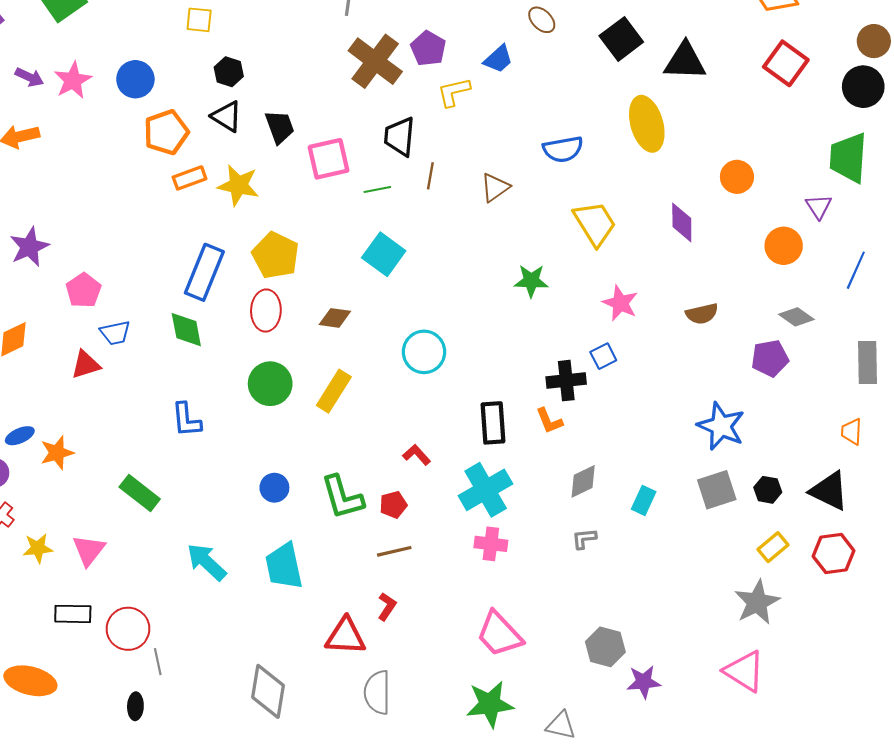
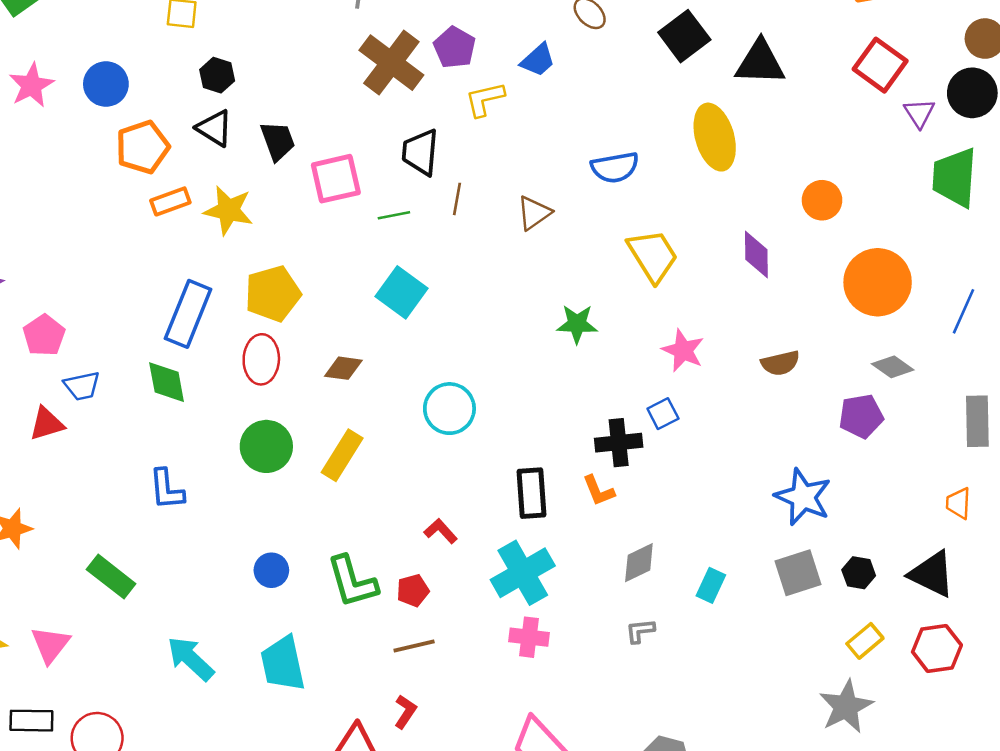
purple triangle: (819, 207) -> (919, 113), moved
orange circle: (784, 246) -> (878, 282), size x1.5
yellow pentagon: (275, 255) -> (273, 294), turned 30

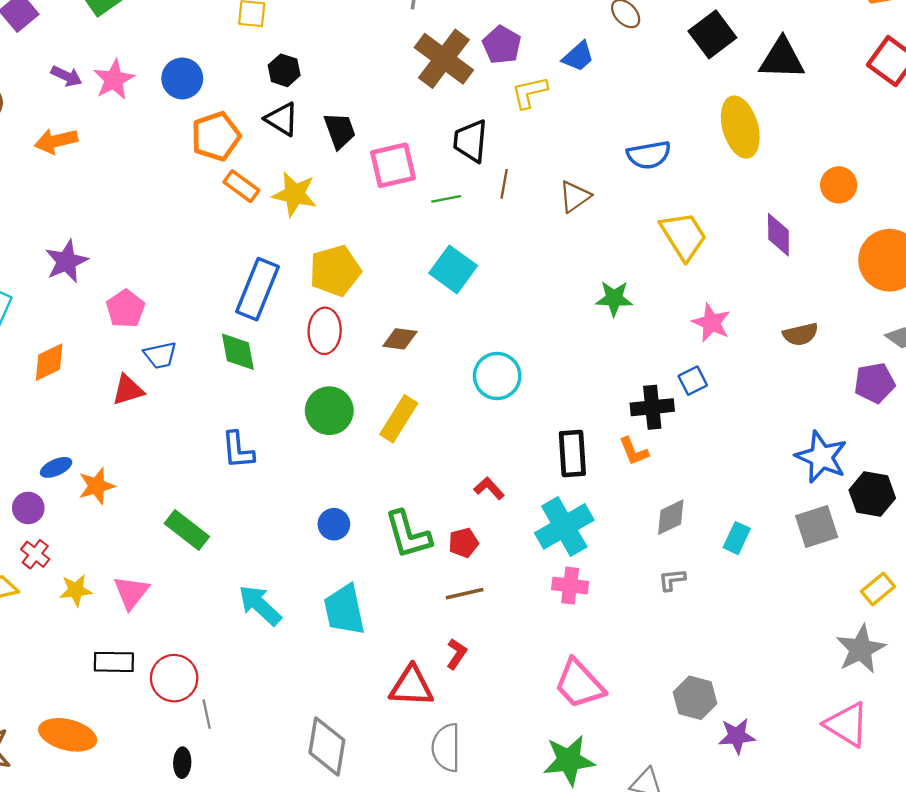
orange rectangle: (170, 201) -> (241, 186), turned 56
black hexagon: (859, 573) -> (872, 494), moved, size x1.5

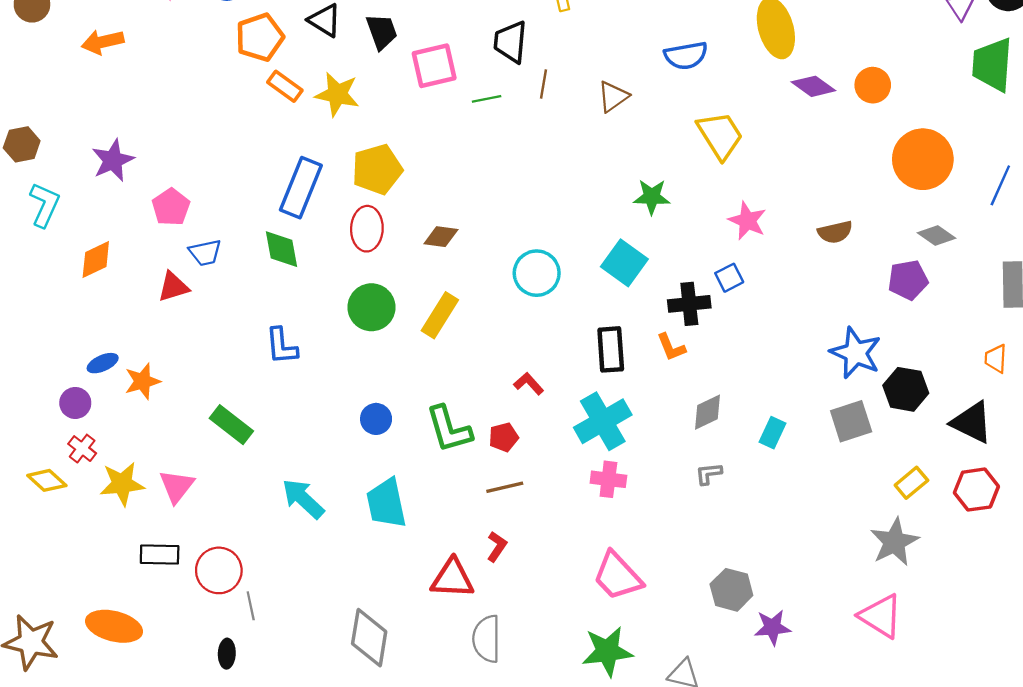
purple diamond: (778, 235) -> (813, 86), moved, turned -54
cyan square: (453, 269) -> (624, 263), moved
yellow star: (76, 590) -> (122, 484), size x1.4

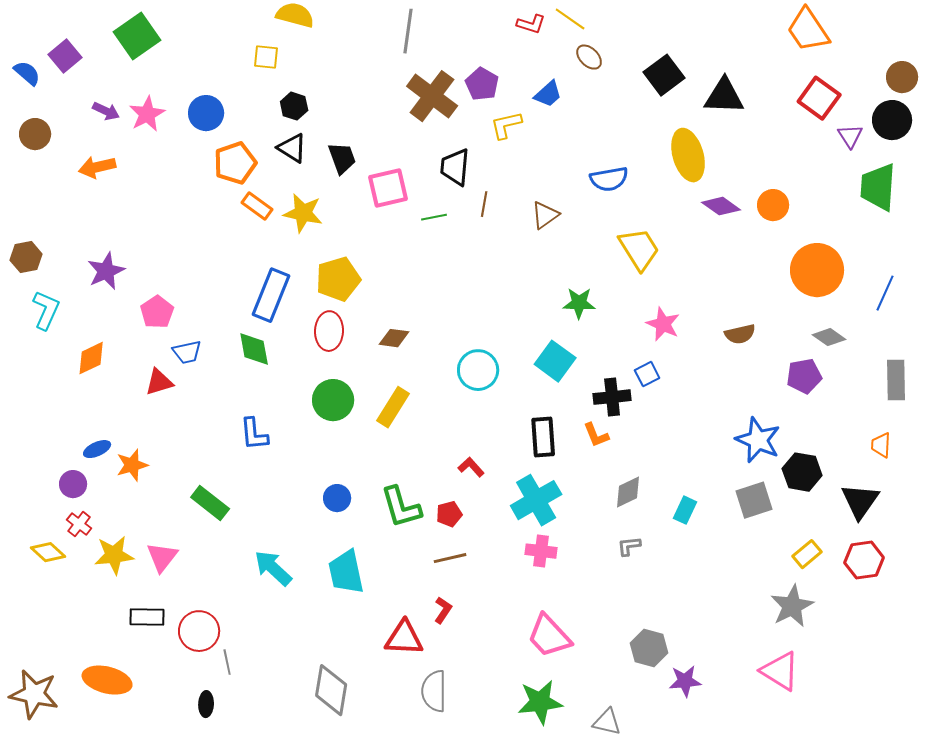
black triangle: (972, 422) -> (860, 501), turned 39

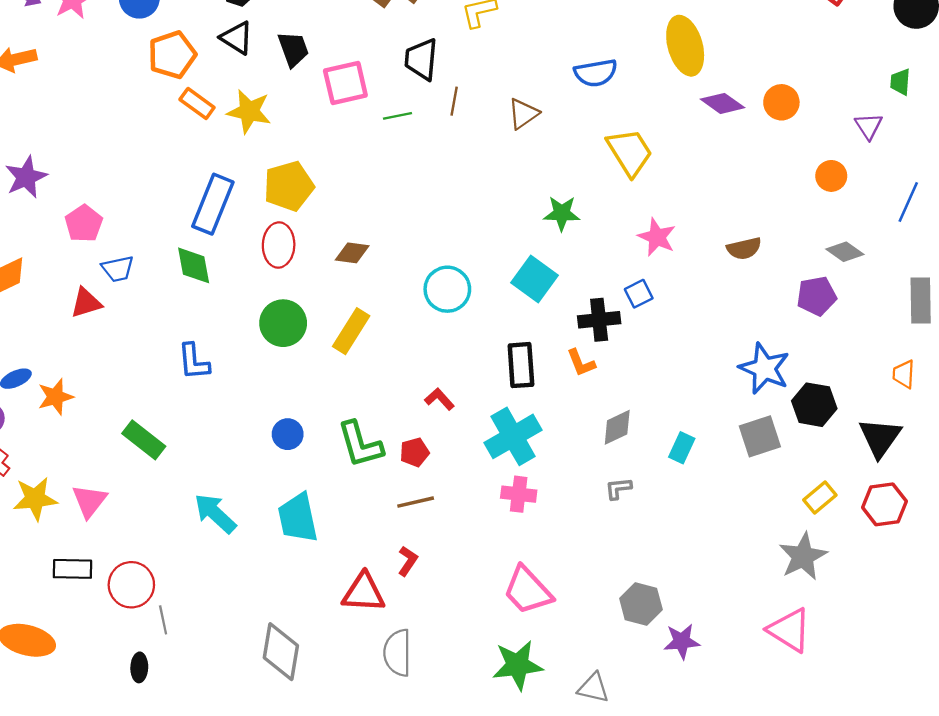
purple triangle: (850, 136) -> (869, 126), moved
green trapezoid: (878, 187) -> (900, 82), size x0.5
orange circle: (817, 270) -> (831, 176), size x0.5

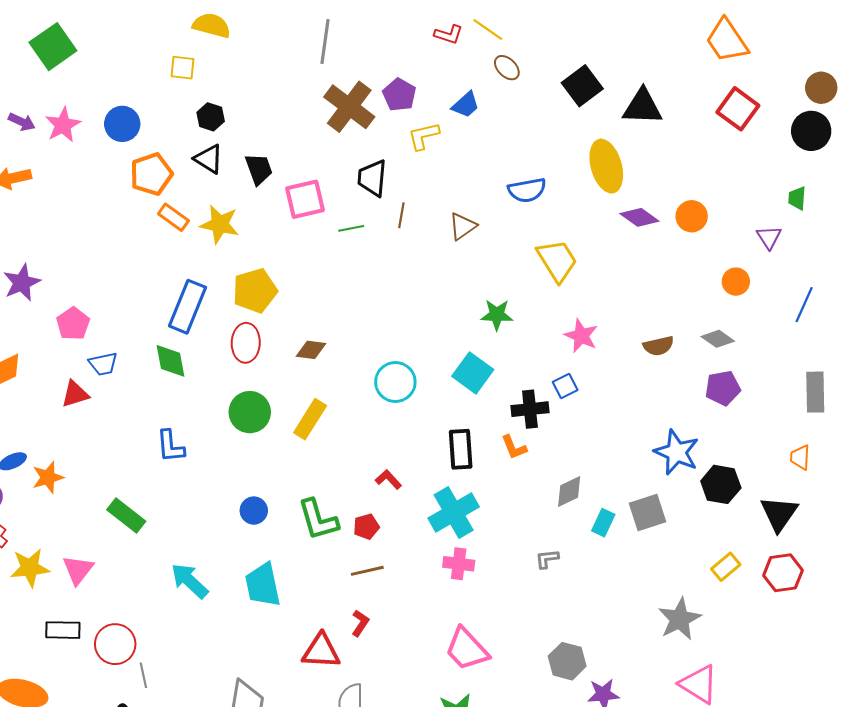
gray diamond: (845, 252) -> (718, 339), moved
gray diamond: (617, 427) -> (569, 491), moved
gray square: (760, 436) -> (647, 513), moved
gray star: (803, 556) -> (680, 619), moved

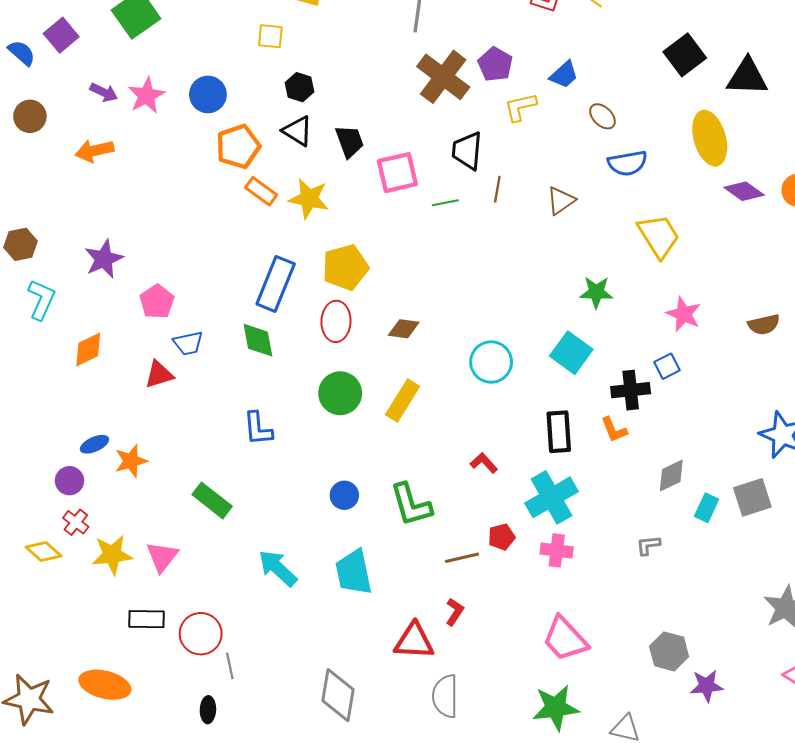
brown ellipse: (507, 68) -> (602, 116), moved
red pentagon: (366, 527) -> (502, 537), moved

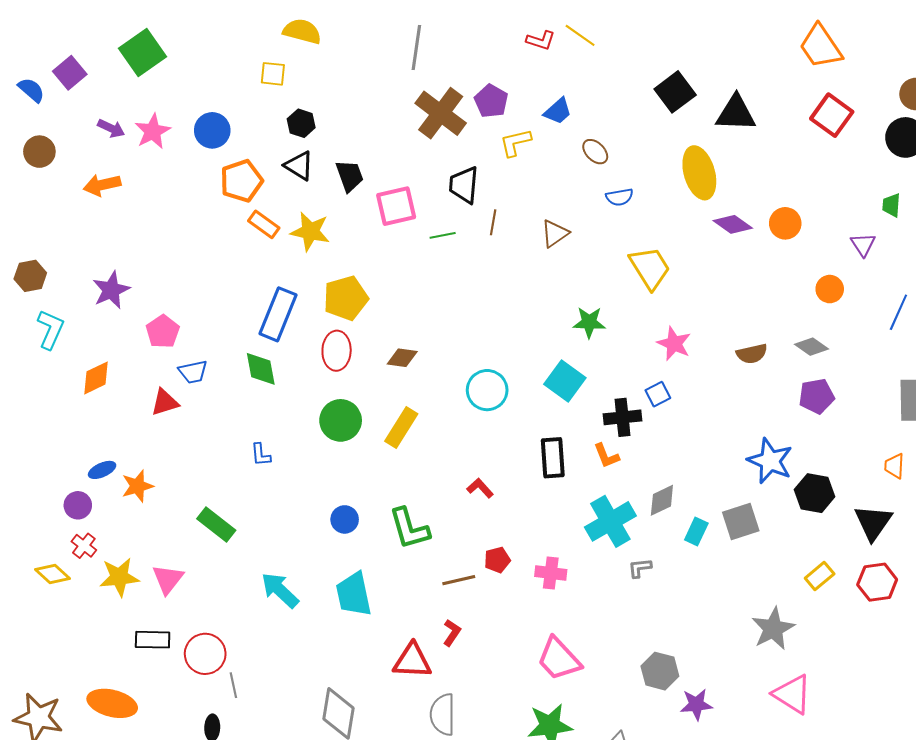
blue semicircle: (627, 163) -> (619, 197), size x0.7
blue L-shape: (258, 429) -> (261, 455), size x0.7
cyan cross: (551, 497) -> (610, 521), moved

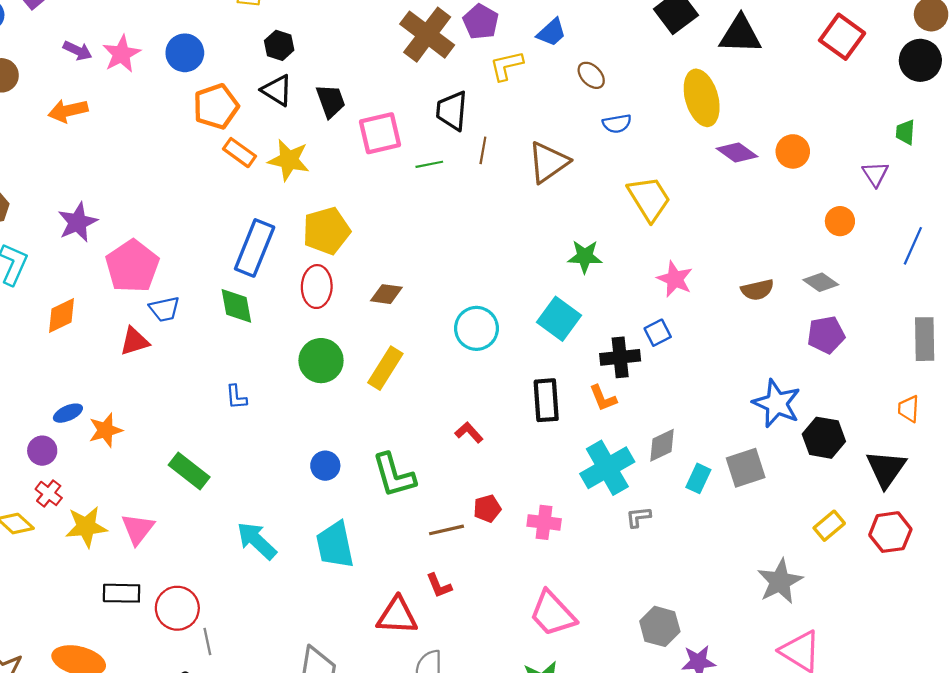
brown triangle: (555, 233) -> (548, 162), size x1.4
pink pentagon: (163, 331) -> (132, 266), size x1.5
red L-shape: (452, 633) -> (439, 586), turned 124

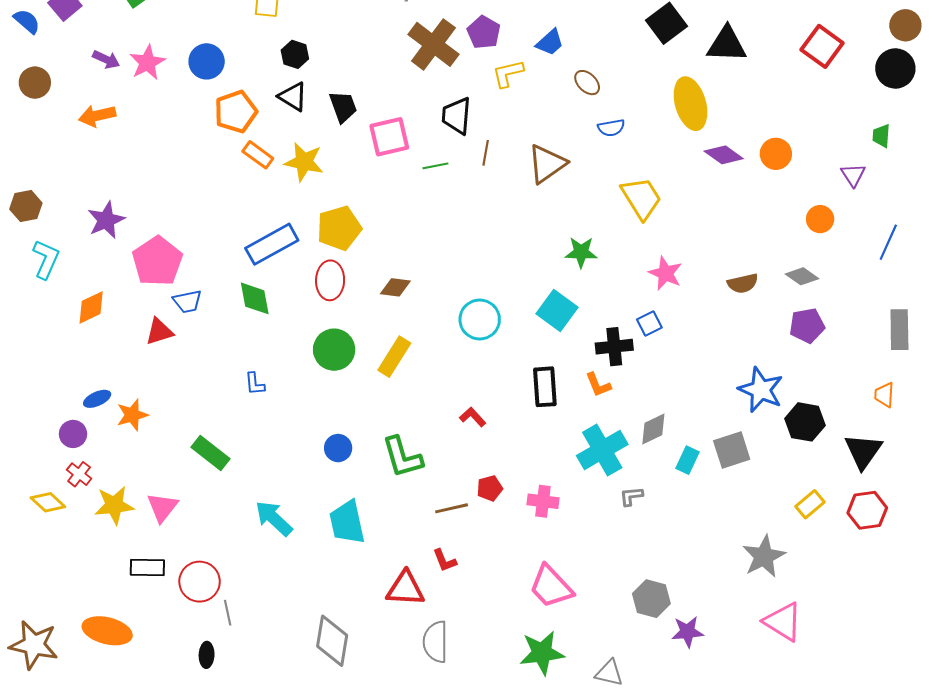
blue rectangle: (255, 248) -> (272, 244), turned 39

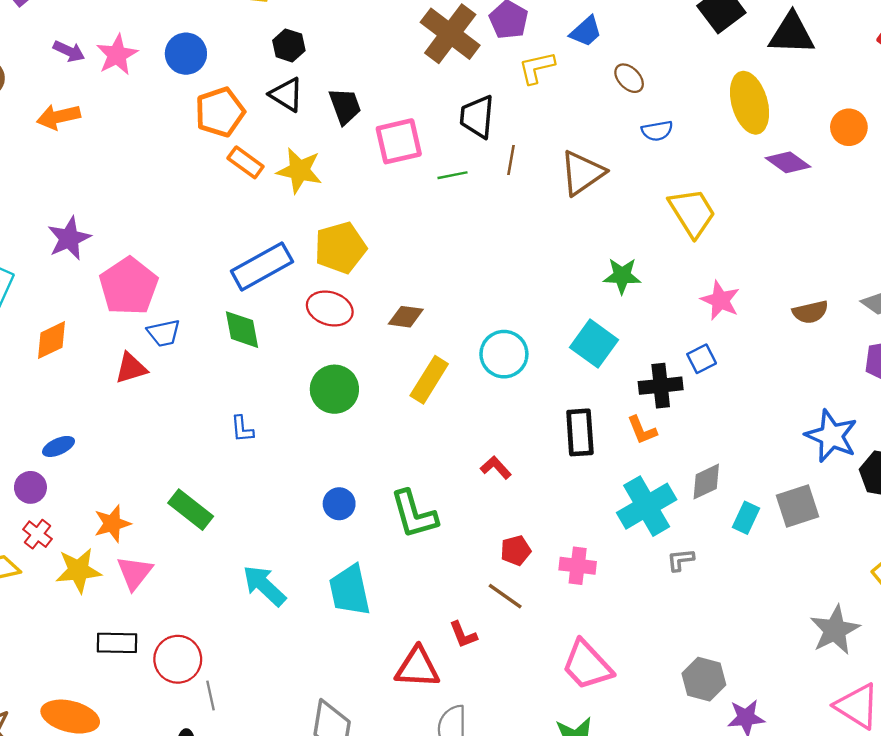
orange circle: (776, 154) -> (849, 127), moved
red ellipse: (330, 280) -> (330, 308), turned -75
yellow rectangle: (394, 357) -> (429, 380), moved
orange star: (132, 415) -> (112, 524), moved
brown line: (452, 508) -> (505, 596), moved, turned 48

